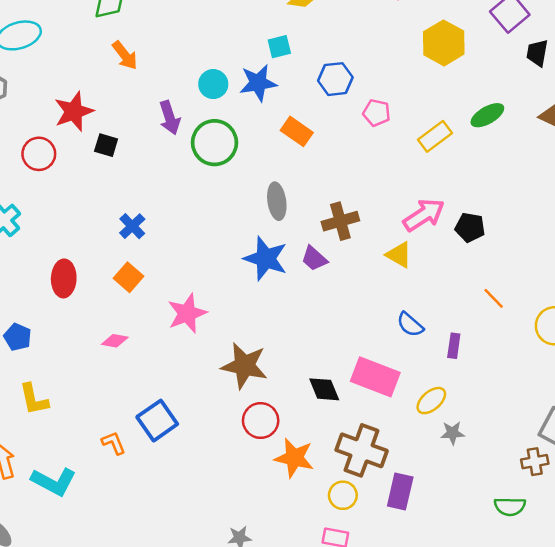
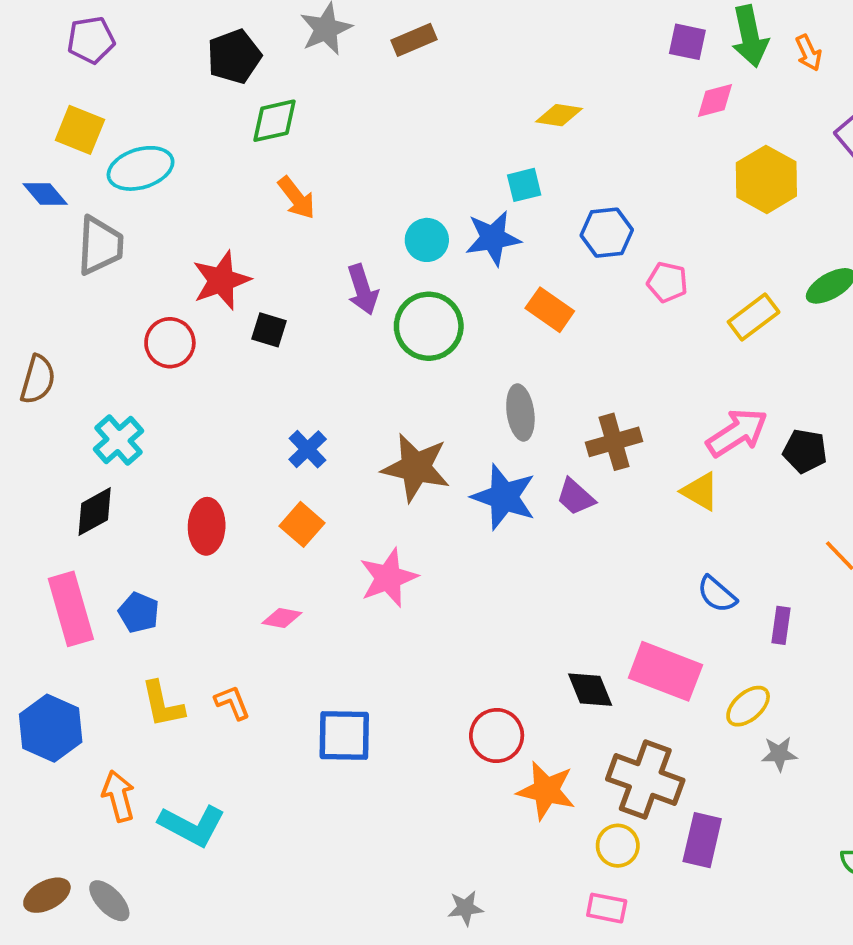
brown star: (244, 366) -> (416, 468), moved
blue square: (157, 421) -> (344, 735), turned 36
orange L-shape: (114, 443) -> (232, 702), moved

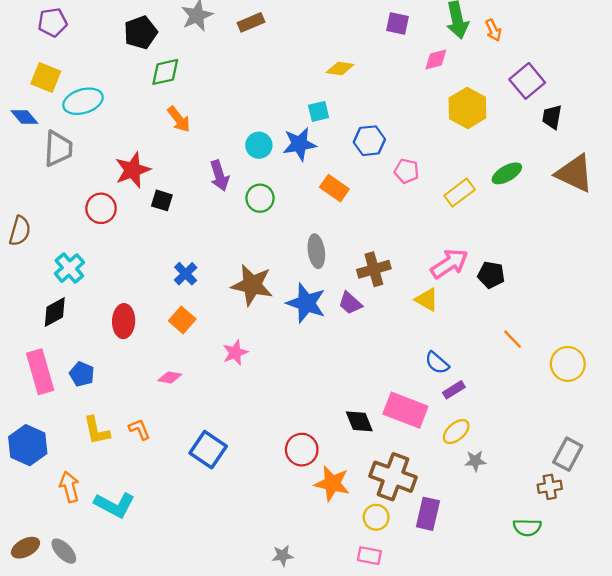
purple square: (687, 42) -> (398, 23), moved
green circle: (429, 326) -> (260, 198), size x0.7
pink star: (388, 578) -> (235, 353), size x0.7
purple rectangle: (781, 625) -> (454, 390), moved, turned 50
blue square: (344, 735) -> (208, 450), turned 33

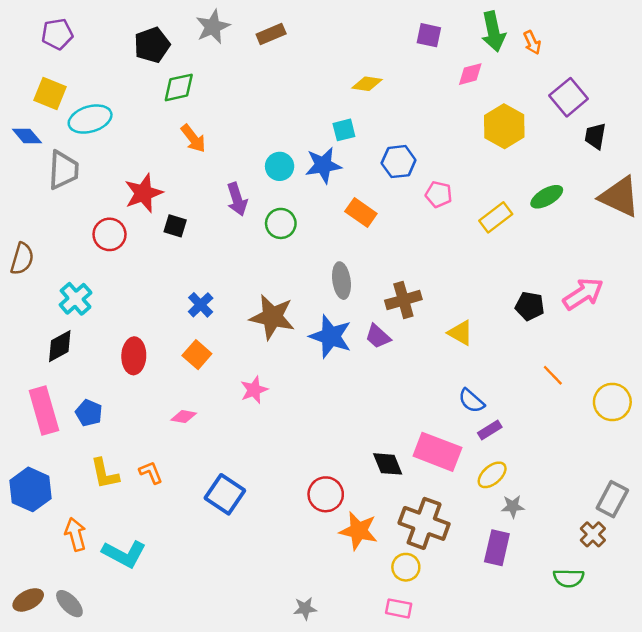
pink arrow: (449, 264) -> (583, 294), moved
brown cross: (550, 487) -> (593, 534), turned -35
purple rectangle: (428, 514) -> (497, 548), moved

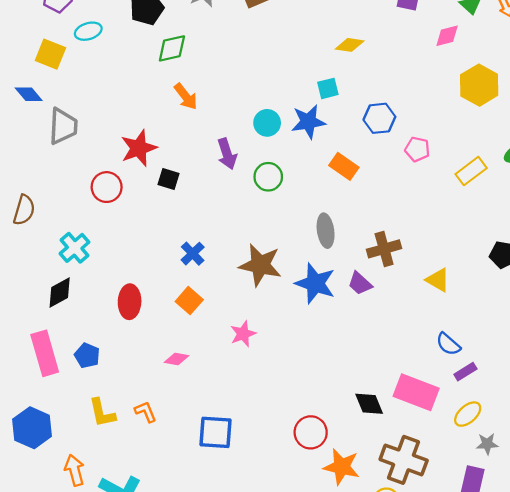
cyan ellipse: (90, 119) -> (88, 31), moved, size x0.7
blue square: (225, 494) -> (216, 432), turned -30

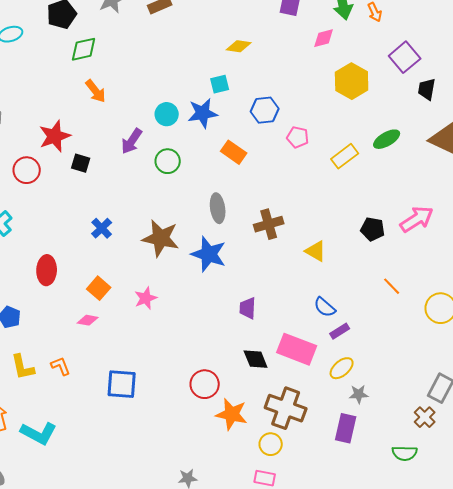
purple arrow: (227, 154) -> (132, 141), turned 52
purple trapezoid: (360, 283) -> (248, 308), moved, turned 50
orange square: (189, 301) -> (99, 288), moved

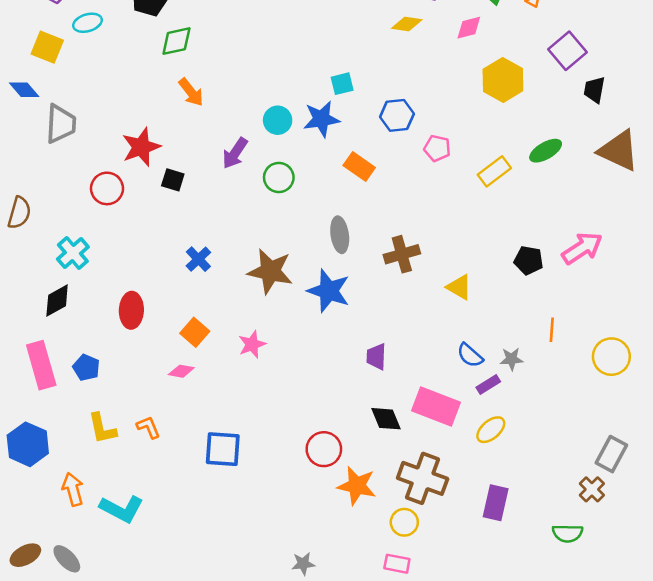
yellow diamond: (239, 46) -> (407, 24), moved
orange line: (392, 286) -> (552, 330), turned 48
gray star: (359, 394) -> (511, 359), moved

